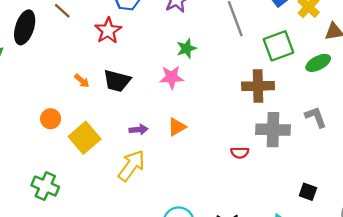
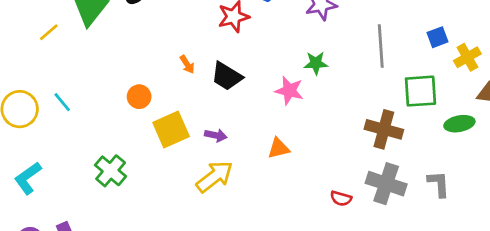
purple arrow: (139, 130) -> (216, 135), moved

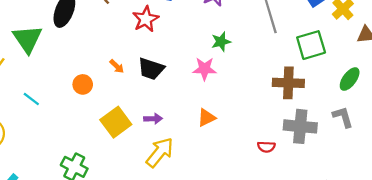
orange circle: (139, 97) -> (83, 84), moved
cyan line: (62, 102) -> (31, 99), moved
green ellipse: (459, 124) -> (350, 79), moved, turned -30

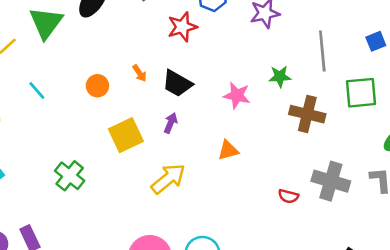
green star: (221, 42) -> (280, 77), moved
brown cross: (288, 83) -> (307, 114), moved
purple arrow: (153, 119) -> (171, 123), moved, turned -78

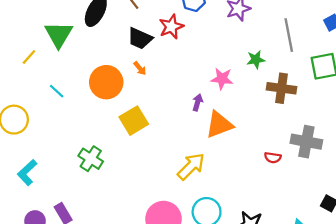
black trapezoid: (177, 83) -> (140, 38), moved
orange circle: (97, 86) -> (106, 82), size x1.8
purple arrow: (171, 123) -> (198, 102), moved
orange triangle: (228, 150) -> (219, 125), size x1.6
yellow arrow: (168, 179) -> (191, 166), moved

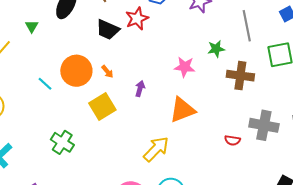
green triangle: (59, 34) -> (32, 26), size x0.5
orange arrow: (140, 68) -> (107, 72), moved
cyan line: (57, 91) -> (45, 84), moved
purple arrow: (198, 102) -> (140, 89), moved

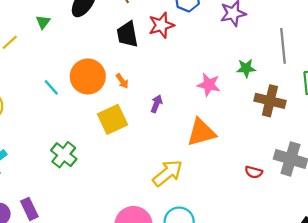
black trapezoid: (108, 30) -> (127, 34), turned 50

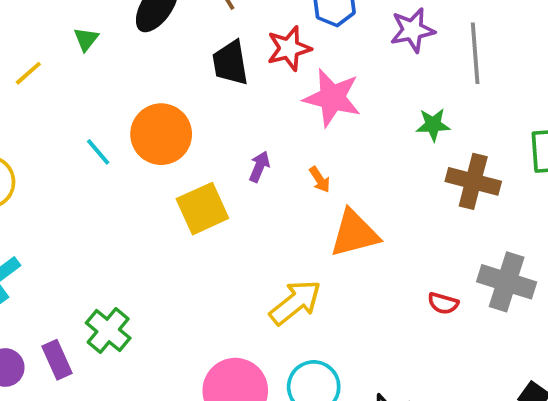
gray line: (283, 46) -> (475, 53), moved
orange arrow: (122, 81) -> (320, 180), moved
pink star: (209, 85) -> (332, 98), moved, size x1.4
purple arrow: (157, 104) -> (259, 167), moved
green cross: (64, 155) -> (108, 331), moved

